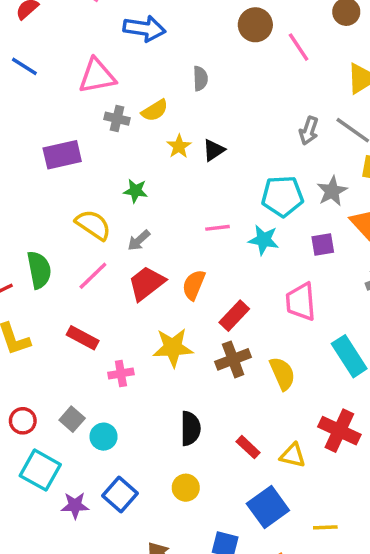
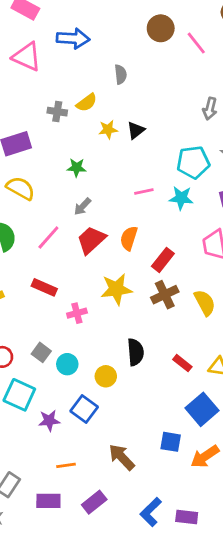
pink triangle: (97, 76) -> (27, 57), moved, turned 40
yellow star: (179, 146) -> (108, 130), turned 30
yellow semicircle: (93, 225) -> (21, 188), moved
yellow circle: (186, 488) -> (106, 376), moved

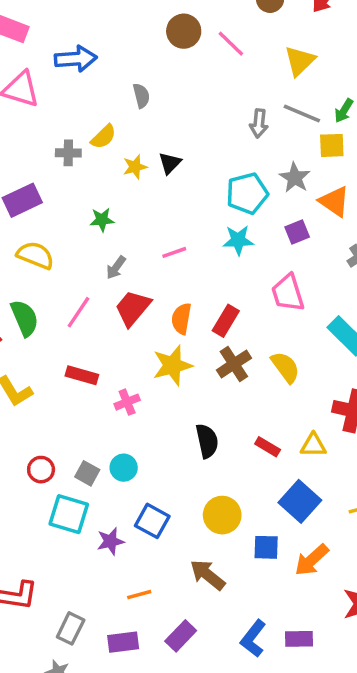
pink line: (144, 191) -> (174, 252), moved
orange semicircle: (129, 238) -> (181, 319), moved
gray square: (41, 352) -> (87, 473), moved
yellow circle: (106, 376) -> (222, 515), moved, size x1.4

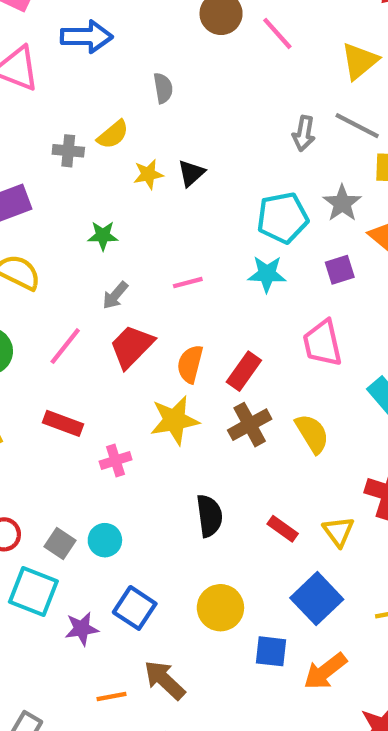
yellow triangle: (313, 445) -> (338, 531), turned 48
brown arrow: (208, 575) -> (165, 680), moved

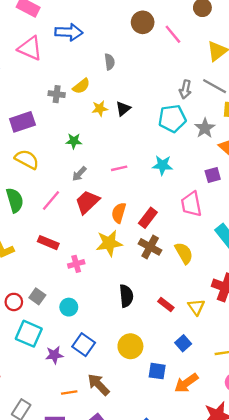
cyan pentagon: (283, 218) -> (172, 119), moved
purple square: (340, 270) -> (213, 175), moved
brown cross: (250, 425) -> (150, 247), turned -35
gray square: (60, 544) -> (37, 296), moved
blue square: (317, 599) -> (183, 343), size x0.6

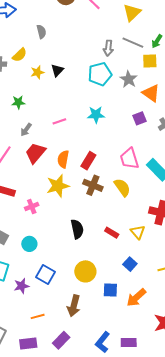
pink trapezoid: (191, 204) -> (129, 159), moved
brown arrow: (99, 385) -> (74, 306), moved, turned -115

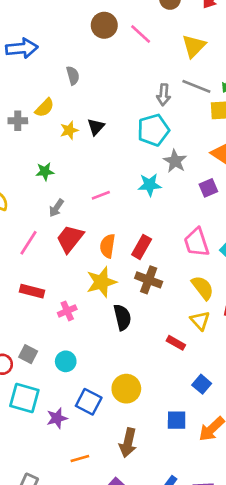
gray star: (129, 79) -> (175, 161), moved
yellow semicircle: (122, 187) -> (203, 288), moved
black semicircle: (77, 229) -> (122, 317), moved
yellow triangle: (138, 232) -> (200, 321), moved
yellow circle: (85, 271) -> (126, 389), moved

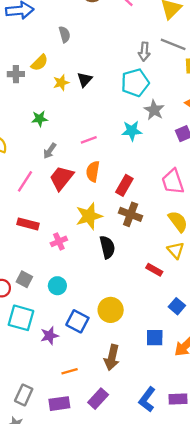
orange semicircle: (108, 246) -> (93, 172), moved

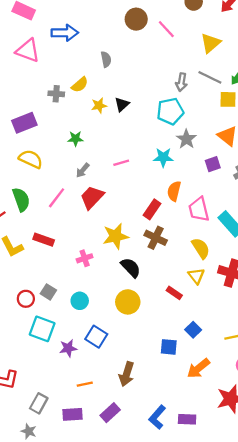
orange semicircle: (93, 172) -> (174, 191), moved
red rectangle: (28, 224) -> (44, 240), moved
black semicircle: (107, 247) -> (131, 268), turned -35
yellow circle: (111, 310) -> (128, 302), moved
blue square: (155, 338) -> (169, 347), moved

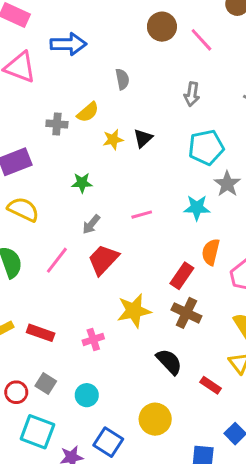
gray arrow: (181, 82) -> (192, 94), moved
red rectangle: (44, 240) -> (41, 333), moved
black semicircle: (131, 268) -> (169, 362), moved
yellow circle: (128, 302) -> (155, 419), moved

